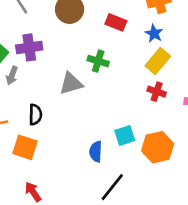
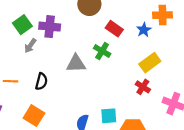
red rectangle: (116, 22) -> (114, 29), moved
blue star: (154, 33) -> (144, 30), moved
orange square: (25, 147) -> (34, 116), moved

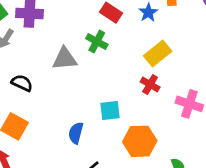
black semicircle: (41, 81) -> (22, 83), turned -77
cyan square: (109, 116) -> (110, 110), moved

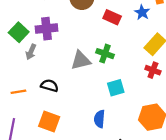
green cross: (97, 41) -> (105, 54), moved
cyan square: (110, 110) -> (116, 88), moved

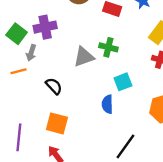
black semicircle: (50, 86) -> (54, 86), turned 36
orange line: (18, 92) -> (19, 71), moved
blue semicircle: (99, 119) -> (107, 104), moved

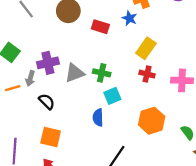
purple cross: (45, 27) -> (48, 63), moved
green cross: (108, 47) -> (102, 73), moved
gray arrow: (31, 53) -> (30, 78), moved

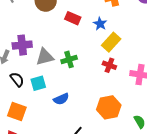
blue star: (129, 18) -> (100, 24), moved
green cross: (102, 73) -> (69, 59), turned -35
cyan square: (112, 96) -> (38, 83), moved
blue semicircle: (98, 117) -> (61, 99), turned -119

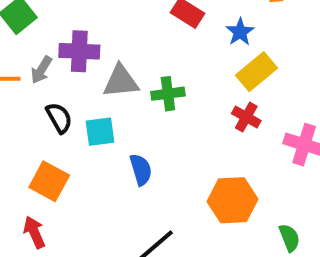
blue semicircle: (61, 99) -> (141, 170), turned -91

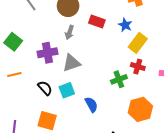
gray arrow: (41, 70) -> (69, 32), moved
green cross: (168, 94) -> (119, 79), moved

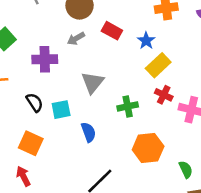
gray arrow: (69, 32) -> (76, 39), turned 32
gray triangle: (71, 63) -> (93, 82), moved, turned -42
red cross: (138, 67) -> (164, 95), moved

